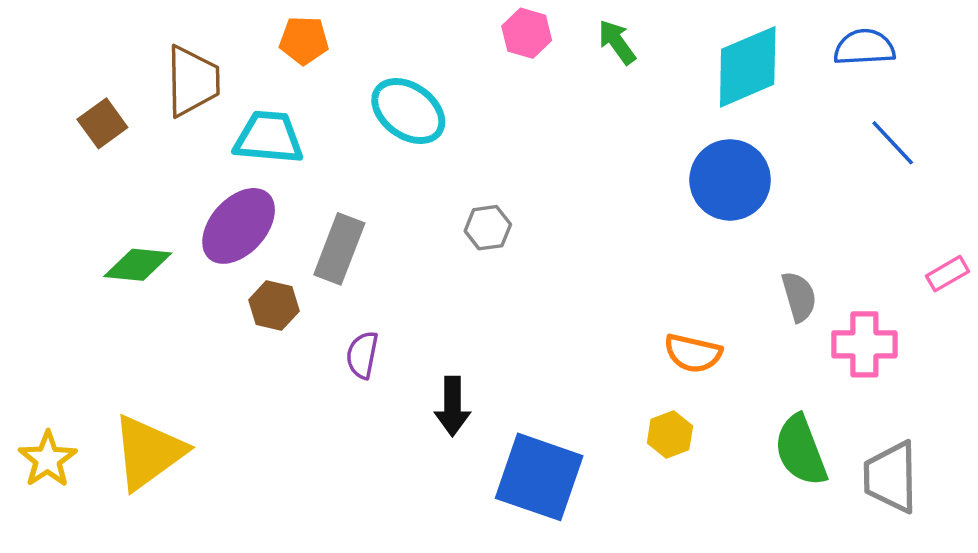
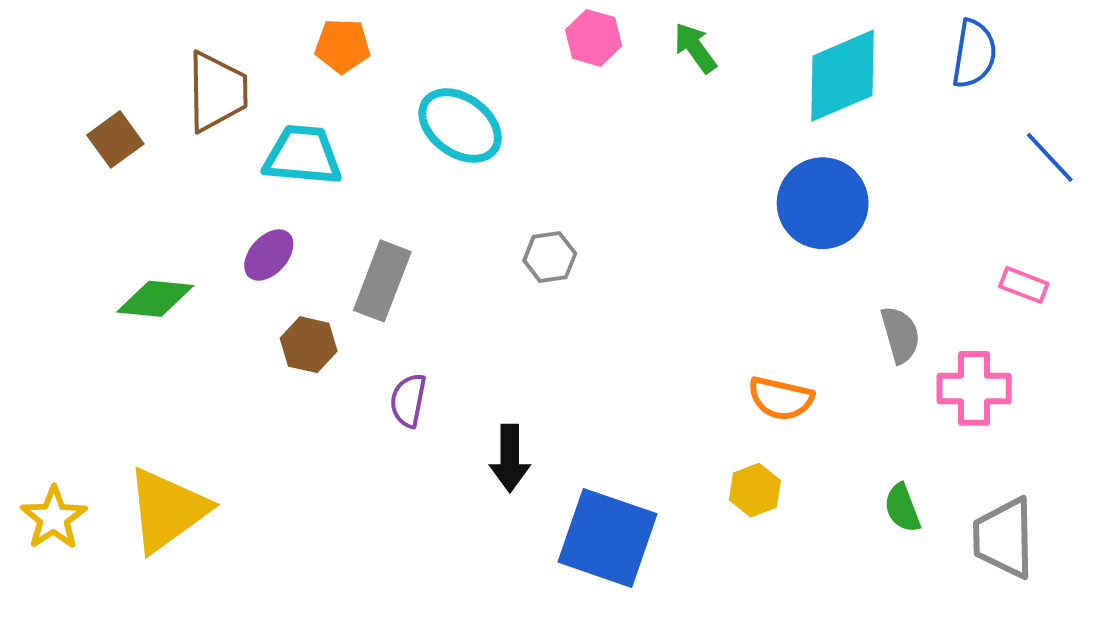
blue semicircle: (864, 47) -> (974, 54), turned 102
blue line: (893, 143) -> (1050, 157), moved
purple ellipse: (239, 226) -> (269, 255), size x0.6
pink rectangle: (947, 274) -> (1024, 285), moved, turned 51
green semicircle: (801, 450) -> (902, 508), size x0.6

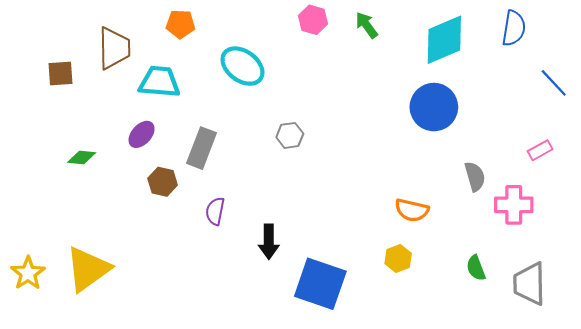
brown square: (115, 139) -> (61, 73), turned 32
pink rectangle: (1024, 285) -> (540, 150), turned -50
green diamond: (155, 299) -> (82, 158), size x0.7

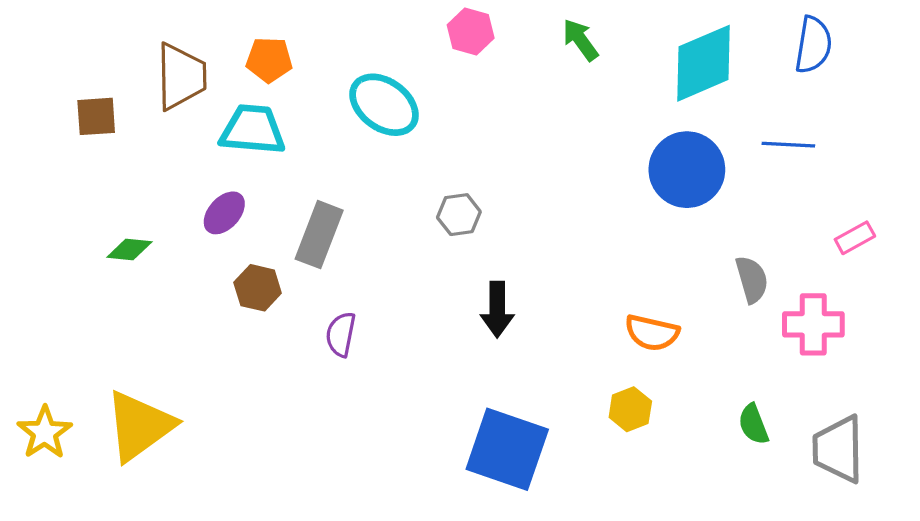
pink hexagon: (313, 20) -> (471, 32), moved
orange pentagon: (180, 24) -> (269, 60), moved
blue line: (554, 83) -> (788, 145), moved, turned -44
black arrow: (269, 242) -> (497, 309), moved

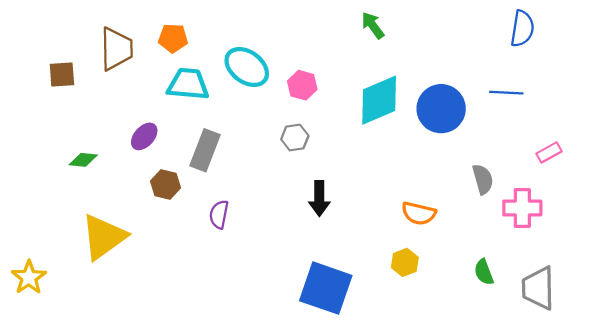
pink hexagon: (471, 32) -> (302, 85), moved
cyan diamond: (704, 63) -> (379, 100), moved
cyan trapezoid: (253, 130) -> (188, 84), moved
yellow triangle: (139, 426) -> (104, 237), moved

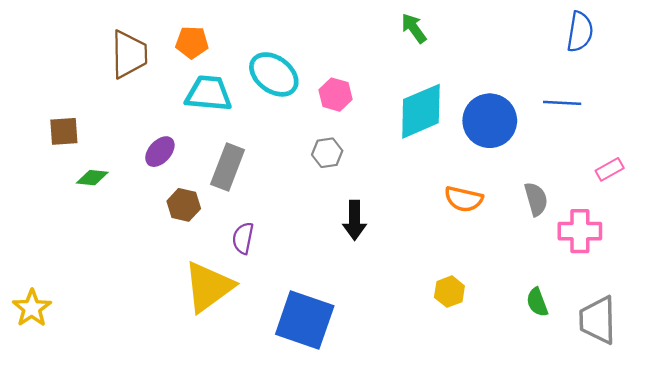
brown square: (62, 74) -> (64, 131), moved
orange semicircle: (419, 213) -> (464, 199), moved
yellow triangle: (104, 237) -> (209, 287), moved
blue square: (326, 288) -> (305, 320), moved

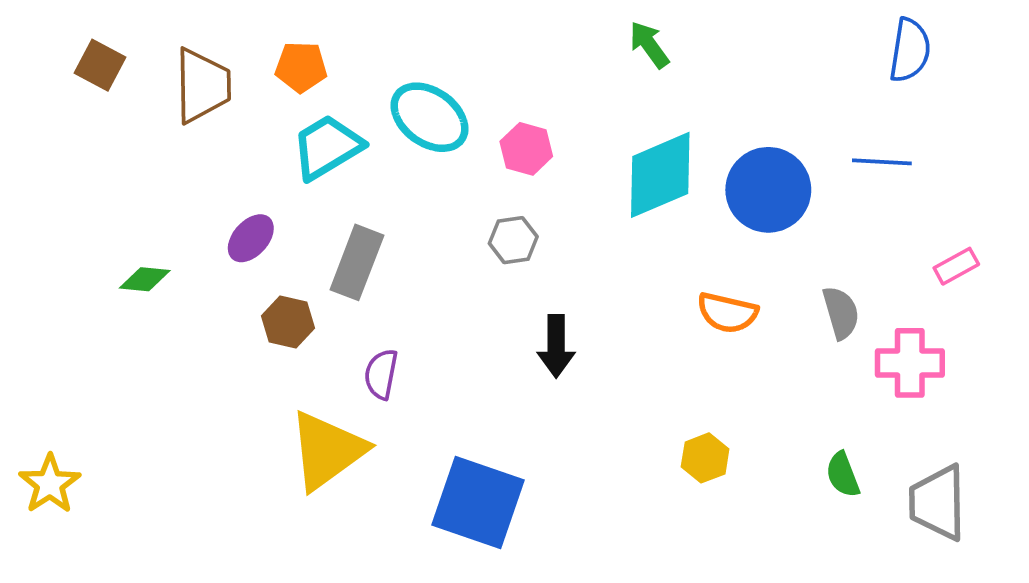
cyan trapezoid: (209, 93) -> (327, 147), turned -36
brown square: (64, 131) -> (100, 65), moved, turned 32

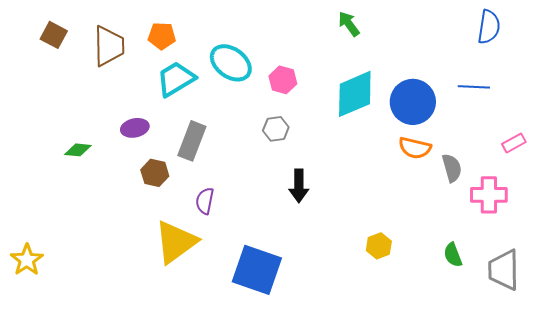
purple ellipse: (251, 238) -> (135, 128), turned 36
orange semicircle: (727, 313) -> (415, 148), moved

